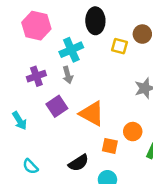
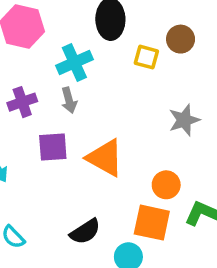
purple square: (57, 106) -> (53, 147), turned 30
orange square: (110, 146) -> (152, 223), moved, size x1.5

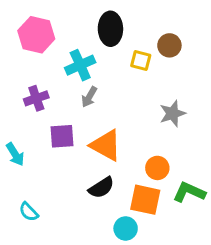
gray arrow: (69, 100) -> (89, 97), moved, turned 45
black semicircle: (85, 232) -> (101, 188), moved

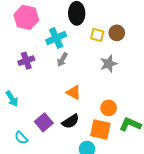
brown circle: (169, 45) -> (117, 33), moved
gray star: (172, 113) -> (109, 64), moved
purple square: (62, 136) -> (44, 122), moved, turned -36
orange triangle: (106, 145) -> (74, 92), size x0.7

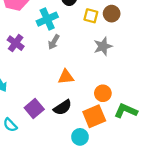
purple cross: (26, 61) -> (16, 43), turned -35
orange triangle: (74, 92) -> (66, 77), turned -35
orange square: (100, 130) -> (94, 116), turned -35

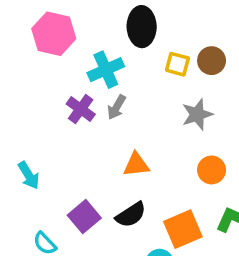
purple cross: (16, 43) -> (81, 109), moved
orange circle: (103, 93) -> (212, 170), moved

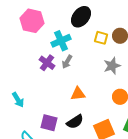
black ellipse: (142, 27) -> (81, 17), turned 40
purple square: (84, 217) -> (49, 123), turned -36

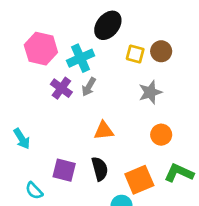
pink hexagon: (32, 21) -> (41, 49), moved
black semicircle: (75, 122) -> (100, 169), turned -72

